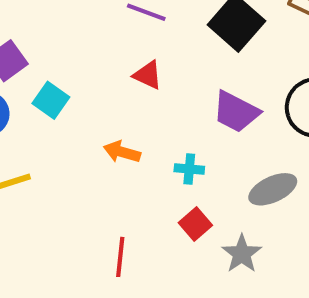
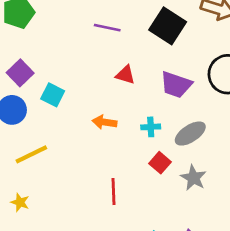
red triangle: (148, 75) -> (125, 75), moved
gray ellipse: (273, 189) -> (190, 134), moved

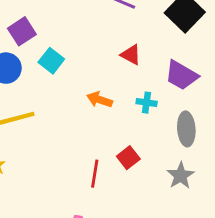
cyan cross: (151, 127) -> (147, 103), moved
gray ellipse: (190, 134) -> (186, 129), turned -72
red square: (160, 163) -> (128, 158), moved

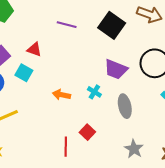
red triangle: (131, 55) -> (34, 49), moved
cyan cross: (147, 103) -> (94, 92), turned 32
gray star: (181, 176) -> (134, 149), moved

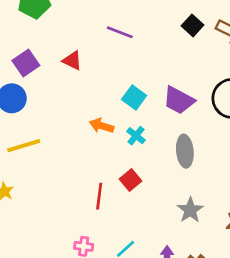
black square: (112, 25) -> (192, 25), moved, size x0.6
cyan square: (24, 73) -> (134, 97), moved
cyan cross: (94, 92) -> (136, 136), moved

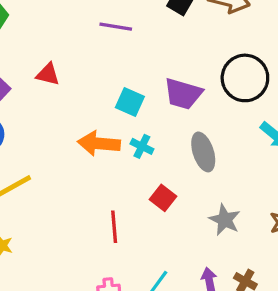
purple line: (120, 32) -> (116, 27), moved
orange arrow: (102, 126) -> (99, 143), size x1.4
red square: (131, 180) -> (163, 198), moved

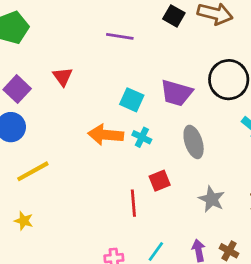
red triangle: (48, 74) -> (63, 77), turned 40
red square: (163, 198) -> (160, 181), turned 30
red line: (114, 227) -> (133, 203), moved

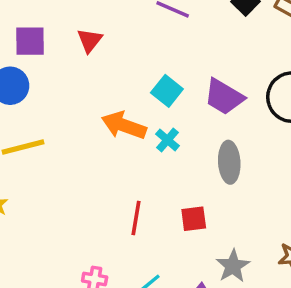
purple square: (17, 89) -> (30, 41), turned 32
red square: (160, 181) -> (194, 219), moved
gray star: (212, 199) -> (233, 266), moved

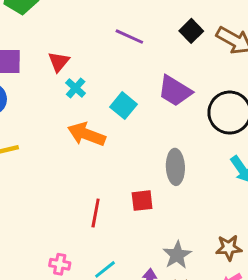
purple trapezoid: (224, 97) -> (175, 91), moved
cyan cross: (167, 140) -> (76, 88), moved
red square: (194, 219) -> (142, 201), moved

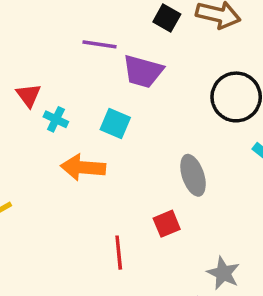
purple trapezoid: (175, 91) -> (143, 71), moved

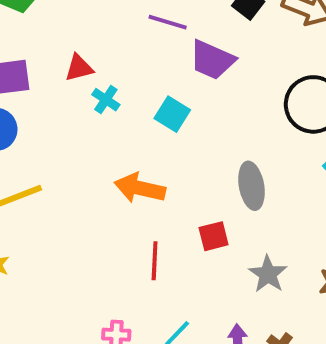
red triangle: (29, 95) -> (79, 68), turned 44
orange arrow: (83, 167) -> (140, 188), moved
gray star: (223, 273) -> (268, 274), moved

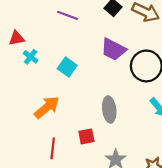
purple trapezoid: (212, 60) -> (113, 49), moved
orange arrow: (140, 188) -> (47, 107), turned 124

